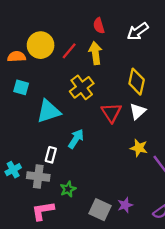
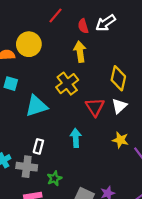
white arrow: (138, 31) -> (106, 23), moved
red line: (69, 51) -> (55, 15), moved
cyan arrow: (76, 139) -> (76, 138), moved, turned -36

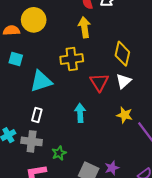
yellow cross: (67, 84) -> (72, 59), turned 30
white rectangle: (38, 146) -> (37, 115), moved

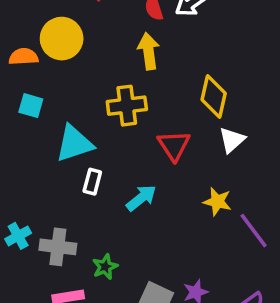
white triangle: (123, 81) -> (232, 140), moved
cyan arrow: (80, 113) -> (141, 198), turned 54
white rectangle: (37, 115) -> (92, 182), moved

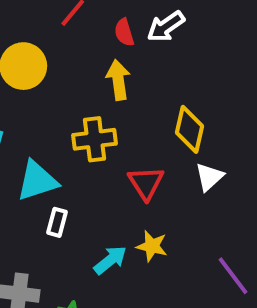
cyan arrow: (141, 198) -> (110, 260), moved
yellow star: (217, 202) -> (152, 246), moved

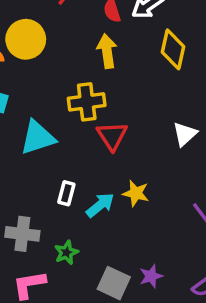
yellow diamond: (189, 129) -> (173, 49), moved
red triangle: (146, 183) -> (112, 136), moved
white rectangle: (57, 222) -> (66, 193), moved

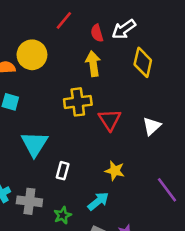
red triangle: (112, 136) -> (110, 120), moved
cyan triangle: (38, 137) -> (35, 144), moved, turned -40
cyan arrow: (100, 205) -> (98, 201), moved

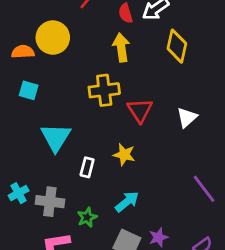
yellow star: (115, 171) -> (124, 155), moved

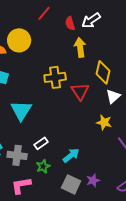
yellow diamond: (177, 46) -> (103, 72), moved
yellow arrow: (121, 48) -> (80, 47), moved
yellow star: (124, 155) -> (104, 122), moved
white rectangle: (87, 167) -> (41, 143), moved, turned 40

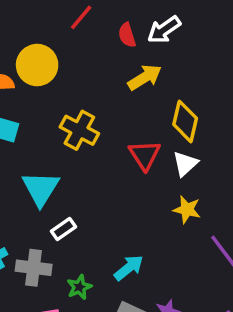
yellow arrow: (80, 47) -> (145, 77), turned 66
yellow cross: (55, 77) -> (79, 130), moved, turned 35
white triangle: (113, 96) -> (185, 164), moved
white rectangle: (41, 143) -> (64, 229), moved

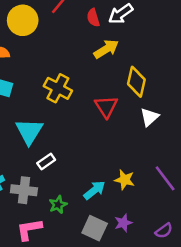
yellow circle: (37, 65) -> (23, 20), moved
white triangle: (185, 164) -> (149, 117), moved
yellow star: (187, 210) -> (125, 180), moved

